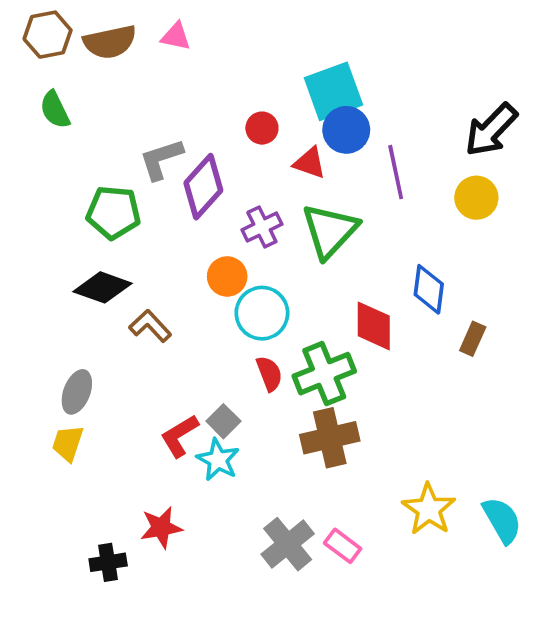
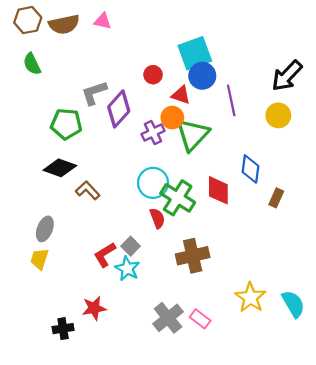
orange circle: (227, 276) -> (172, 118), moved
green cross: (324, 374) -> (178, 198), moved, turned -36

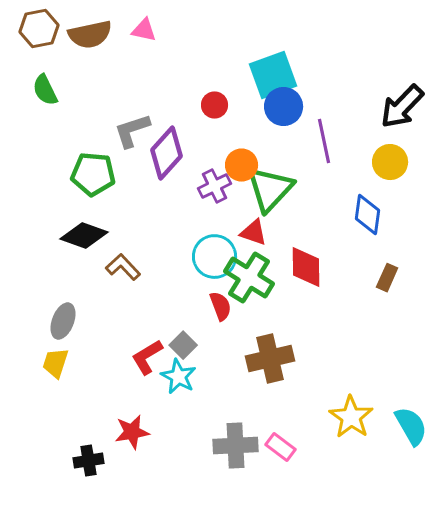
red triangle: (181, 95) -> (254, 233), moved
blue diamond: (250, 169) -> (368, 215), moved
gray cross: (168, 318) -> (236, 446), turned 36

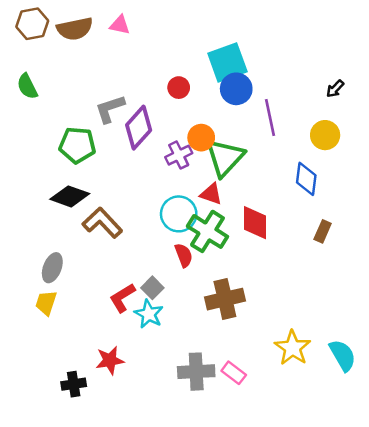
green semicircle: (45, 90) -> (27, 86), moved
black arrow: (402, 107) -> (335, 89), size x0.5
brown L-shape: (123, 267) -> (102, 223), size x1.4

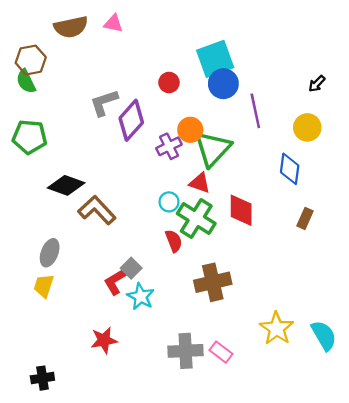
brown hexagon: (32, 24) -> (31, 60), moved
green pentagon: (77, 145) -> (29, 137), moved
cyan circle: (179, 214) -> (169, 202), size x0.6
gray square: (152, 288) -> (131, 268), moved
black cross: (74, 384) -> (42, 378), moved

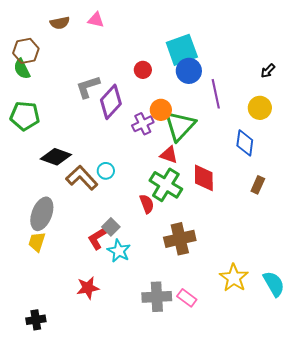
brown semicircle: (71, 27) -> (60, 23), size x0.7
cyan circle: (169, 202) -> (106, 171), moved
gray ellipse: (50, 253) -> (42, 214), size x1.4

